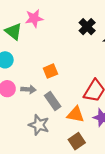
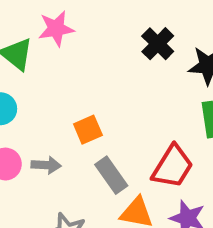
gray rectangle: (53, 101) -> (111, 175), moved

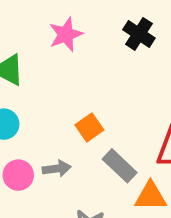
pink star: (56, 29) -> (66, 34), moved

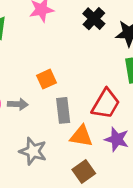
gray rectangle: (120, 166) -> (63, 110), turned 30

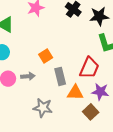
brown square: (84, 172) -> (91, 112), moved

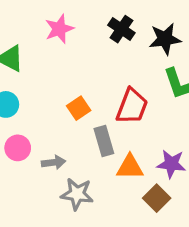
red trapezoid: (89, 68) -> (132, 106), moved
gray arrow: (28, 76) -> (54, 162), moved

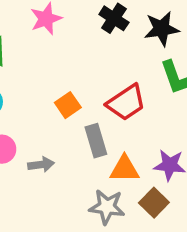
red trapezoid: (132, 106) -> (126, 103), turned 36
gray star: (77, 194) -> (107, 207), moved

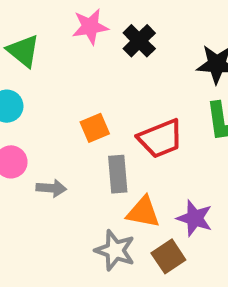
black cross: (114, 18) -> (139, 41), moved

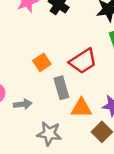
gray star: (115, 250) -> (49, 134), moved

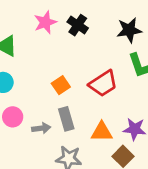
gray rectangle: (61, 88) -> (66, 119), moved

